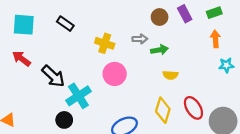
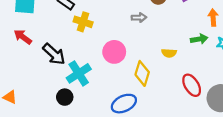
yellow cross: (105, 43) -> (83, 22), moved
green arrow: (160, 50) -> (199, 39), moved
yellow diamond: (163, 110) -> (142, 73), moved

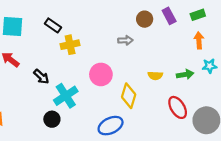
yellow cross: (83, 22) -> (70, 45), turned -30
green arrow: (199, 39) -> (185, 74), moved
black arrow: (54, 54) -> (41, 77), size x0.7

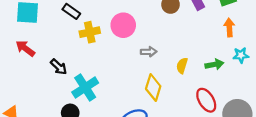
gray arrow: (125, 40) -> (149, 52), moved
pink circle: (101, 74) -> (123, 25), moved
yellow semicircle: (155, 76) -> (182, 66), turned 104

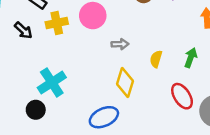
green arrow: (214, 64) -> (191, 58), turned -60
black arrow: (59, 67) -> (23, 30), moved

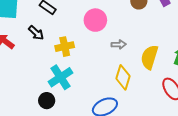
yellow cross: (57, 23) -> (65, 47), moved
yellow semicircle: (156, 59) -> (149, 57), size x1.6

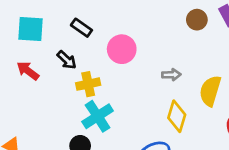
pink circle: (95, 20) -> (122, 49), moved
yellow cross: (65, 47) -> (88, 84), moved

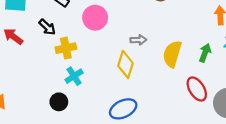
cyan cross: (98, 116) -> (74, 76), size x0.7
yellow diamond: (177, 116) -> (125, 64), moved

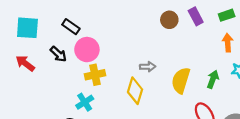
pink circle: (95, 18) -> (87, 50), moved
yellow cross: (66, 48) -> (95, 75), moved

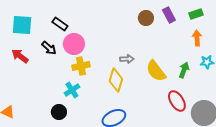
yellow semicircle: (181, 80) -> (156, 71), turned -55

